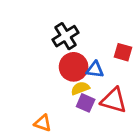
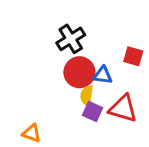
yellow semicircle: (80, 88) -> (87, 96), turned -60
orange triangle: (43, 123) -> (32, 133), moved

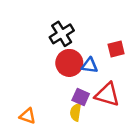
red square: (133, 56) -> (116, 49), turned -30
yellow semicircle: (87, 96) -> (76, 112), moved

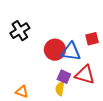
black cross: (62, 34) -> (20, 31), moved
blue triangle: (90, 65) -> (71, 52), size x1.5

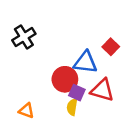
red square: (92, 39) -> (111, 47), turned -32
red circle: (55, 50) -> (65, 79), moved

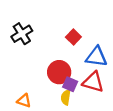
red square: (111, 47) -> (73, 37), moved
blue triangle: (85, 62) -> (96, 57), moved

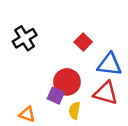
purple square: (70, 84) -> (56, 96), moved

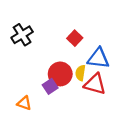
purple square: (56, 96) -> (50, 86), turned 32
yellow semicircle: (74, 111) -> (80, 73), moved

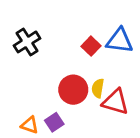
blue triangle: (98, 58) -> (120, 41), moved
purple square: (50, 86) -> (54, 122), moved

